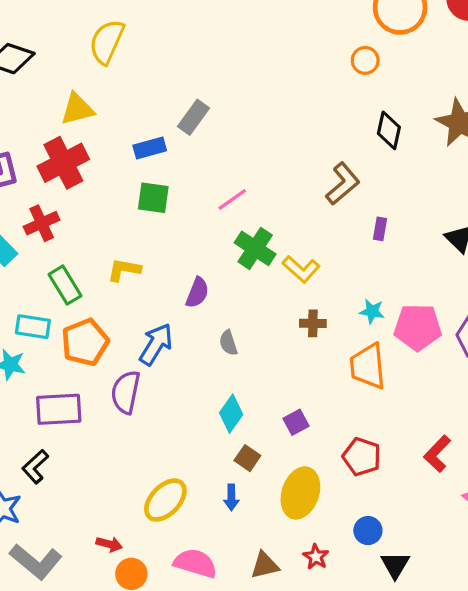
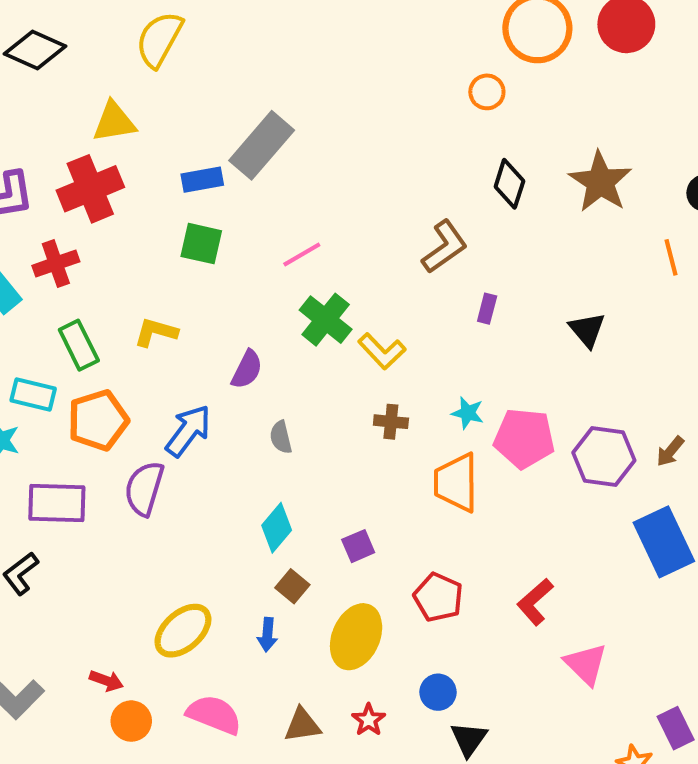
gray rectangle: (194, 117) -> (262, 145), size x1.5

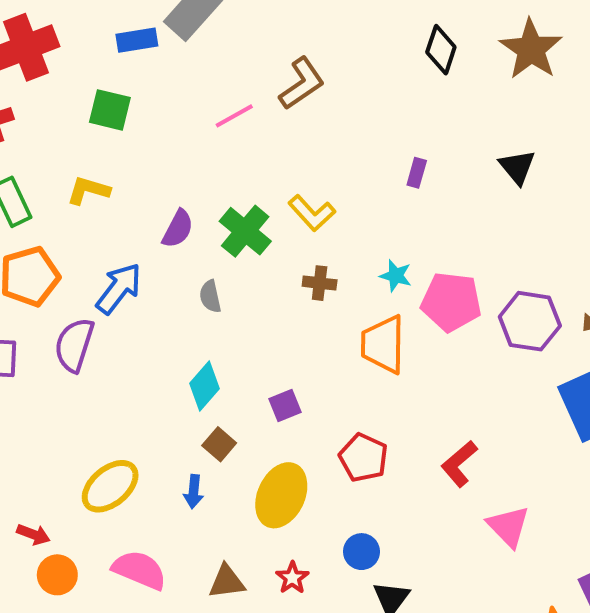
green square: (201, 244) -> (110, 110), moved
brown L-shape: (445, 247) -> (302, 83), moved
green cross: (326, 320) -> (245, 231), moved
black triangle: (587, 330) -> (517, 167), moved

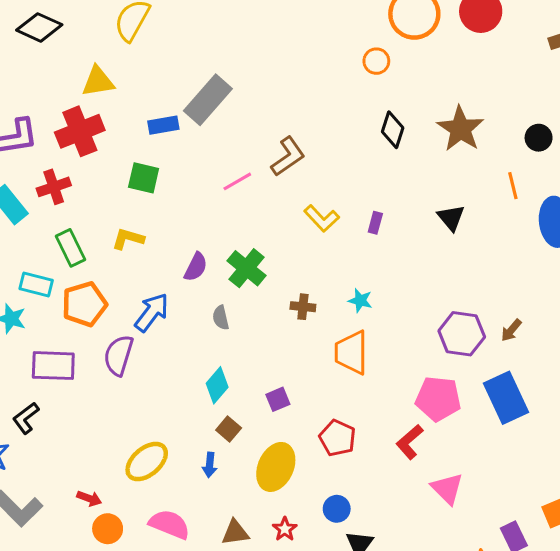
yellow L-shape: (312, 213) -> (322, 218), moved
pink pentagon: (451, 302) -> (438, 399), moved

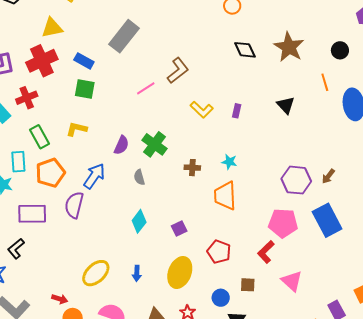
blue rectangle: (163, 125) -> (84, 61), moved, turned 42
black diamond: (393, 130) -> (245, 50), turned -40
cyan rectangle: (36, 285) -> (18, 162), turned 75
brown square: (229, 429) -> (248, 285), moved, turned -35

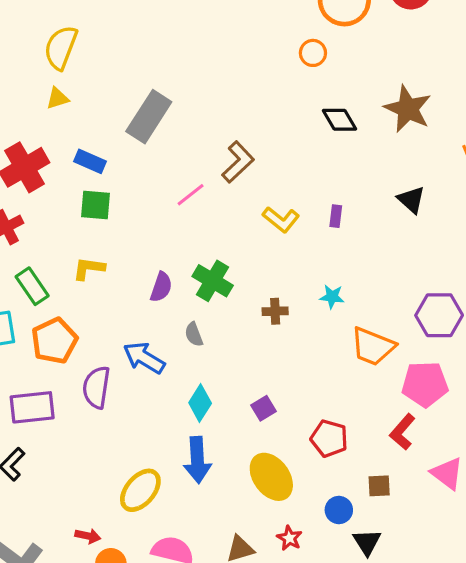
yellow triangle: (52, 28) -> (57, 98), moved, size x0.7
blue arrow: (94, 176) -> (144, 358), moved, turned -88
orange trapezoid: (225, 196) -> (373, 346), moved, turned -60
blue arrow: (137, 273) -> (197, 460), moved, size x1.8
yellow ellipse: (180, 273) -> (271, 477), turned -52

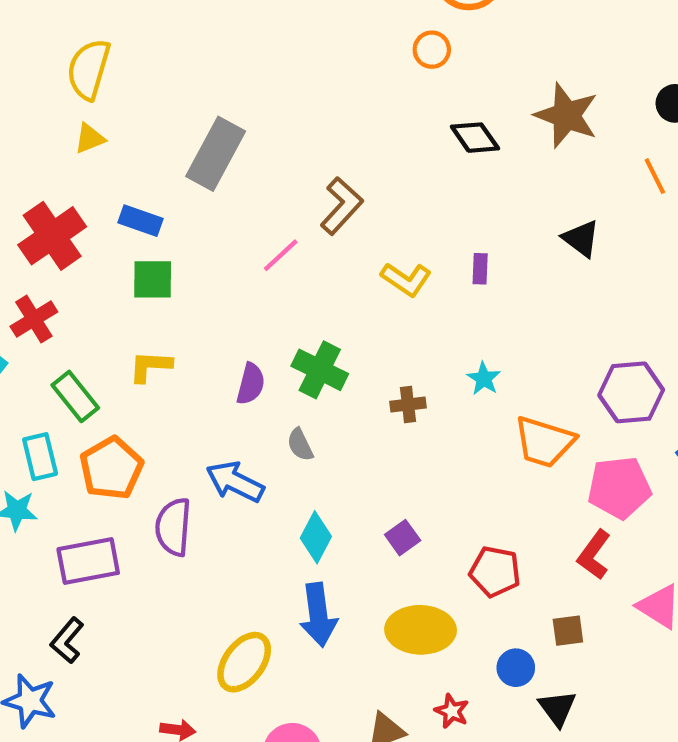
cyan star: (332, 297) -> (484, 379), turned 30
yellow ellipse: (271, 477) -> (421, 630), turned -48

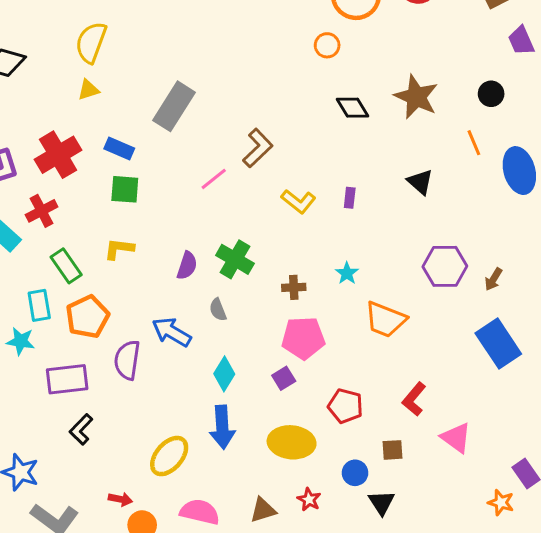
purple hexagon: (631, 392) -> (445, 266), moved
pink pentagon: (619, 488) -> (303, 338), moved
black L-shape: (67, 640) -> (81, 429), moved

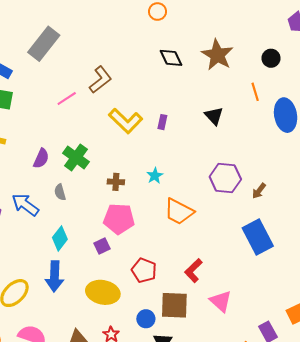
yellow L-shape: (298, 201) -> (126, 121), size x1.4
brown square: (393, 450) -> (174, 305), size x1.8

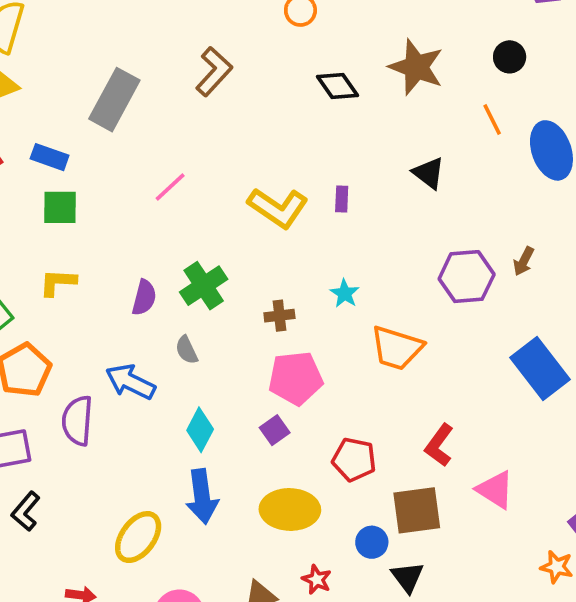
brown L-shape: (100, 80) -> (214, 72), moved
green cross: (76, 158) -> (204, 286), turned 30
brown arrow: (259, 191) -> (524, 261), moved

